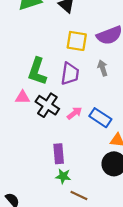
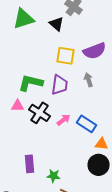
green L-shape: (37, 71) -> (31, 83), turned 85
purple rectangle: (59, 154) -> (30, 164), moved

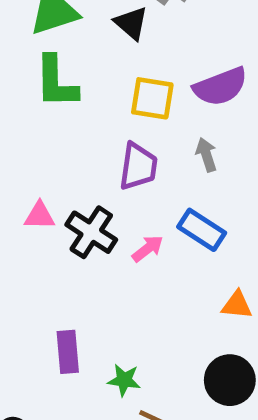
green L-shape: (31, 83) -> (56, 82), moved, turned -105
blue rectangle: (87, 124) -> (202, 230), moved
black circle: (99, 165) -> (230, 380), moved

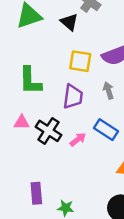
green L-shape: (56, 82) -> (30, 81), moved

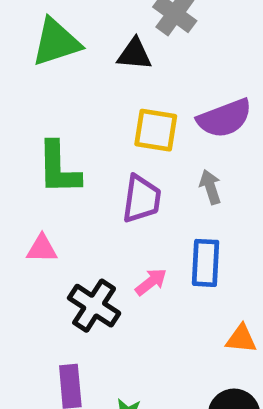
black triangle: (69, 22) -> (134, 54), turned -36
blue rectangle: (106, 130) -> (206, 263), turned 60
black cross: (49, 131) -> (94, 306), moved

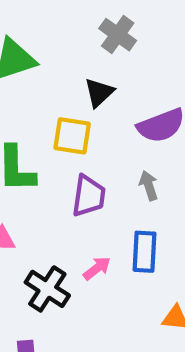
black triangle: (134, 54) -> (99, 92), moved, turned -48
yellow square: (156, 130) -> (72, 136), moved

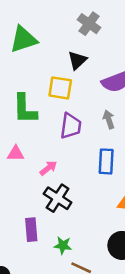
pink arrow: (97, 268) -> (48, 168), moved
black cross: (47, 289) -> (58, 198), moved

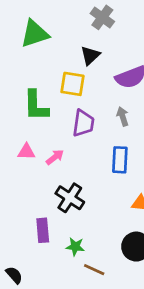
pink arrow: (48, 168) -> (55, 157), moved

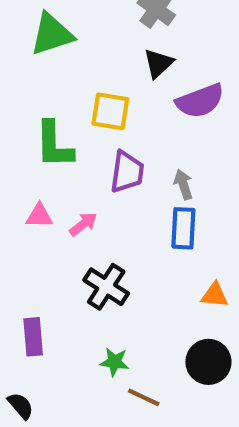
black triangle: (90, 55) -> (158, 63), moved
gray arrow: (123, 116) -> (183, 184), moved
purple rectangle: (43, 230) -> (33, 337), moved

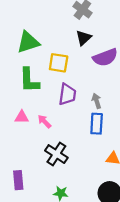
green triangle: (52, 34) -> (28, 42), moved
pink arrow: (83, 224) -> (44, 121), turned -96

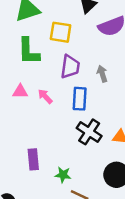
blue rectangle: (97, 124) -> (80, 99), moved
black cross: (56, 154) -> (89, 132), moved
purple rectangle: (18, 180) -> (33, 159), moved

